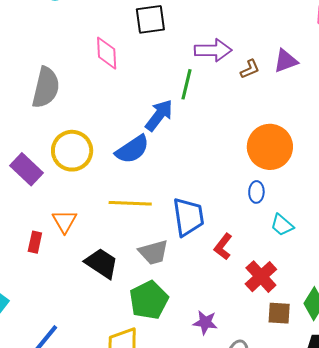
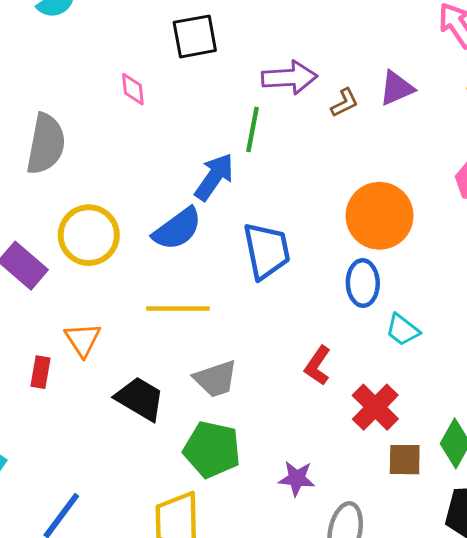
pink diamond: (107, 53) -> (133, 89), size x0.7
blue ellipse: (256, 192) -> (363, 283), size x1.4
blue trapezoid: (188, 217) -> (267, 251), moved
green pentagon: (149, 300) -> (212, 449), turned -30

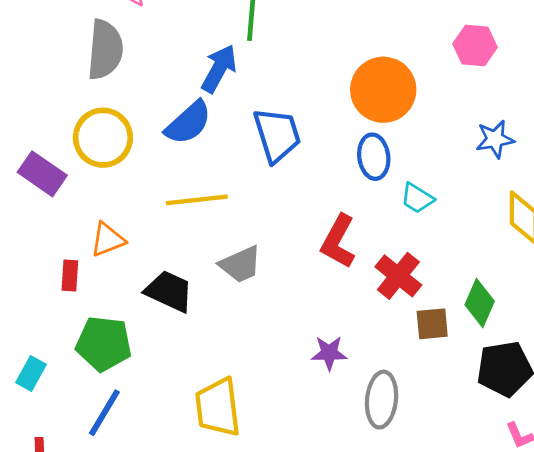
gray semicircle: (46, 144) -> (105, 50), moved
orange triangle: (83, 340) -> (108, 240), turned 48
red L-shape: (318, 366) -> (338, 241), size x1.4
green pentagon: (212, 449) -> (104, 344), moved

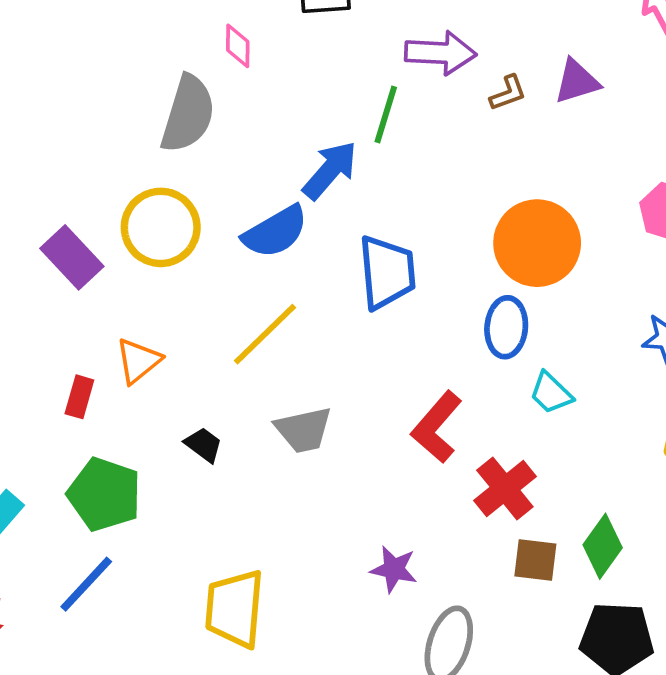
yellow line: (197, 200) -> (265, 334), turned -50
orange triangle: (108, 240) -> (138, 361), turned -30
black trapezoid: (169, 291) -> (204, 445), size x0.6

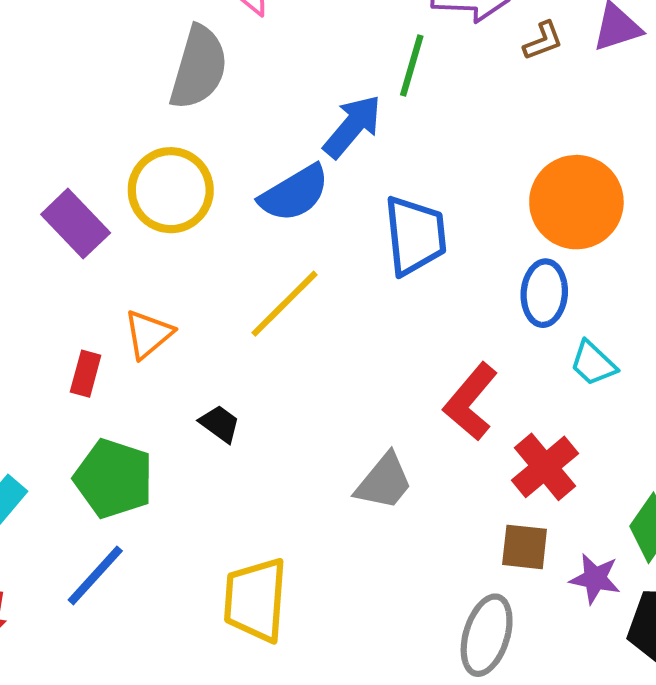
gray trapezoid: (304, 430) -> (384, 482), moved, turned -38
brown square: (535, 560) -> (525, 547), moved
purple star: (394, 569) -> (595, 579), moved

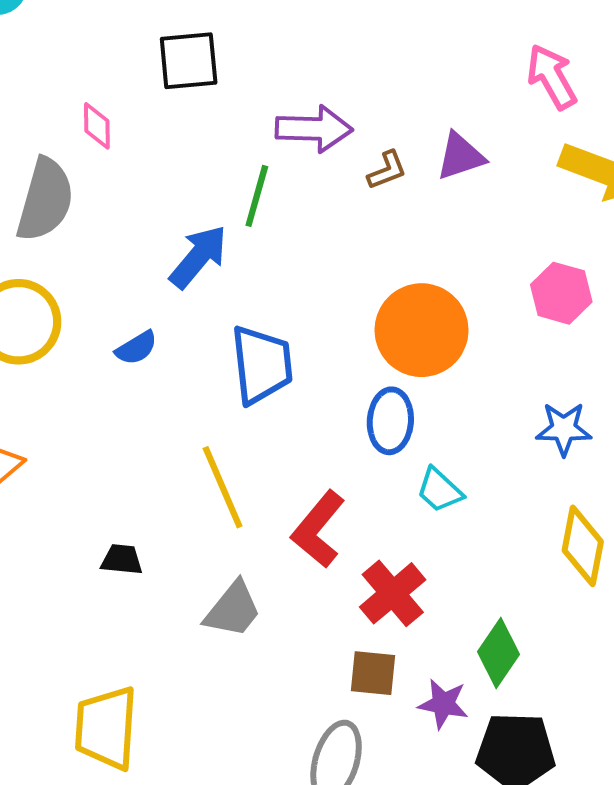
blue semicircle: (294, 193) -> (136, 348), moved, size x0.6
yellow line: (285, 304) -> (223, 487), moved, turned -68
black trapezoid: (220, 424) -> (122, 559), moved, turned -30

